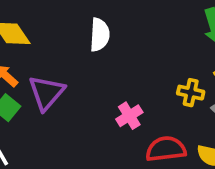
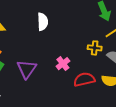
purple triangle: (46, 93) -> (27, 69), moved

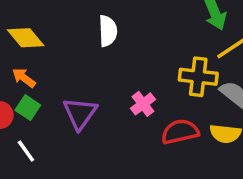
yellow cross: (95, 48) -> (198, 77), size x1.5

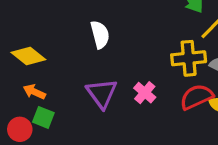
purple triangle: (80, 113) -> (102, 93), moved
red semicircle: (180, 132) -> (197, 97), moved

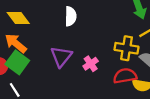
orange arrow: (34, 92) -> (16, 43), size x1.5
green square: (43, 117) -> (17, 62), size x1.5

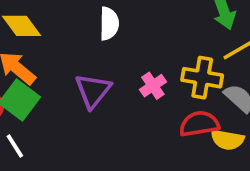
pink cross: (91, 64) -> (153, 86), moved

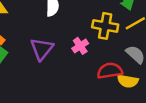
yellow cross: (202, 78) -> (105, 26), moved

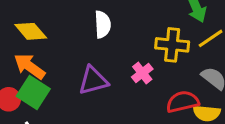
purple triangle: (42, 49) -> (93, 81), turned 40

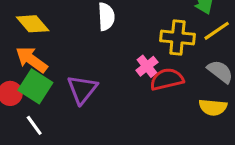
purple triangle: (93, 81) -> (82, 89), moved, turned -36
red semicircle: (183, 102) -> (167, 79), moved

